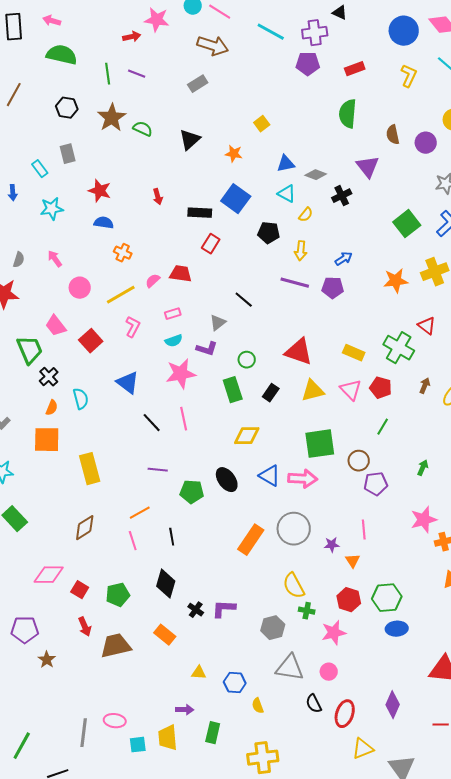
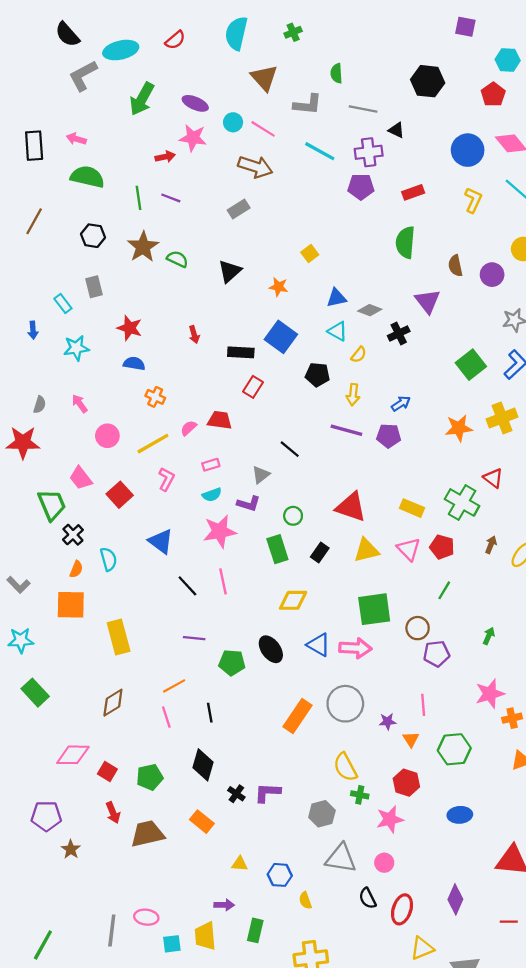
green hexagon: (387, 598) -> (454, 749), moved

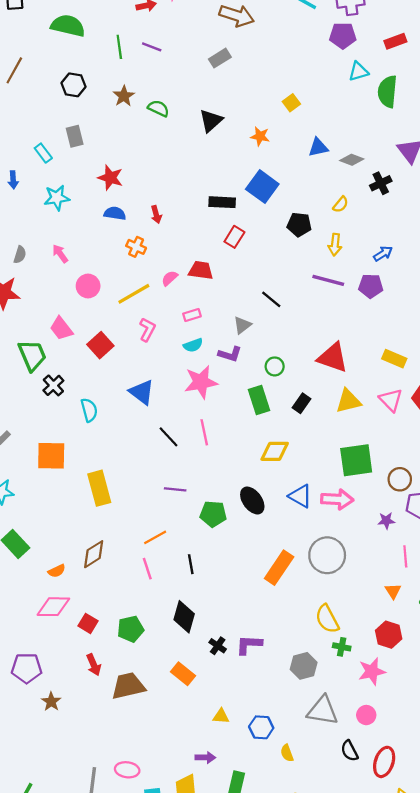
brown star: (143, 247) -> (124, 96), size x0.7
cyan triangle: (338, 331) -> (358, 71), moved, turned -45
red arrow: (194, 335) -> (156, 214), moved
orange semicircle: (76, 569) -> (57, 571), moved, turned 42
purple star: (388, 721) -> (386, 521), moved

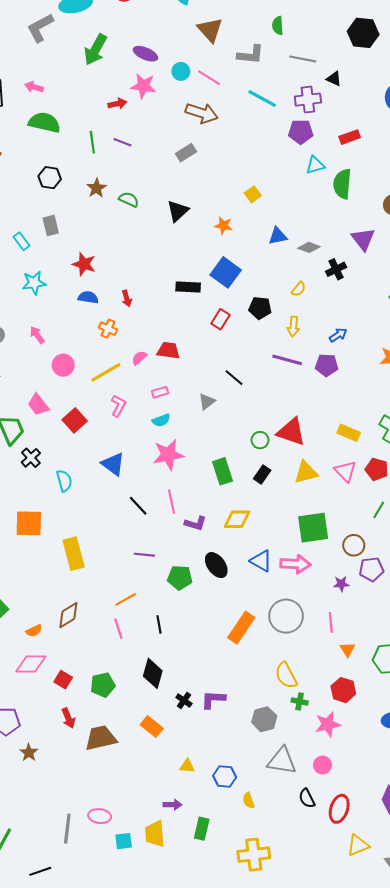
red rectangle: (234, 237) -> (220, 319), moved
purple L-shape: (230, 354) -> (195, 523), moved
green circle: (275, 366) -> (260, 440), moved
pink line: (405, 556) -> (331, 622), moved

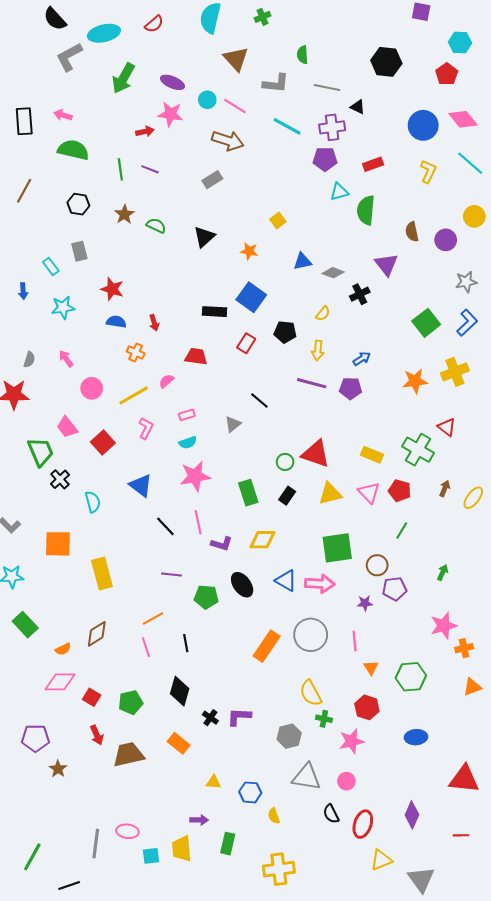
red trapezoid: (168, 351) -> (196, 357), moved

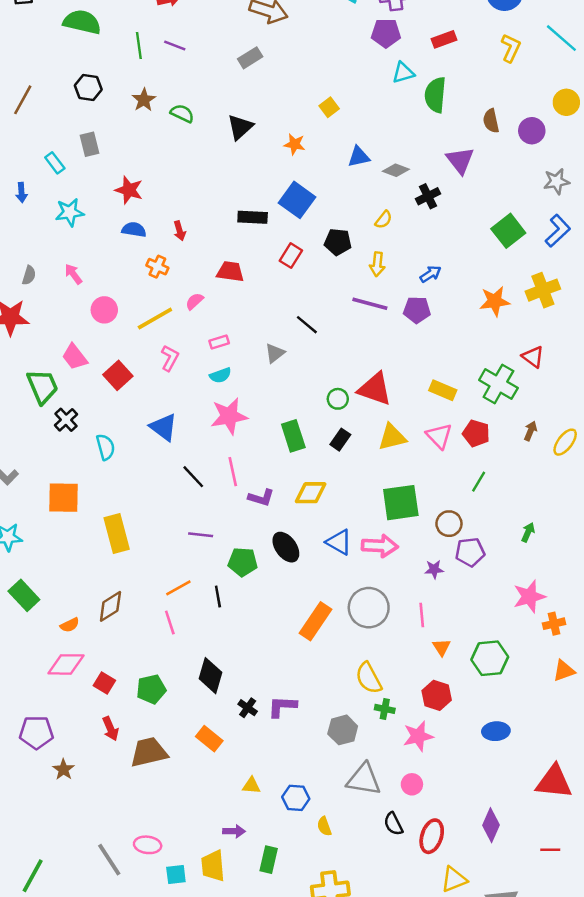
brown line: (24, 191) -> (23, 100), moved
black line: (186, 643) -> (218, 597), moved
gray line: (96, 844) -> (109, 860), turned -40

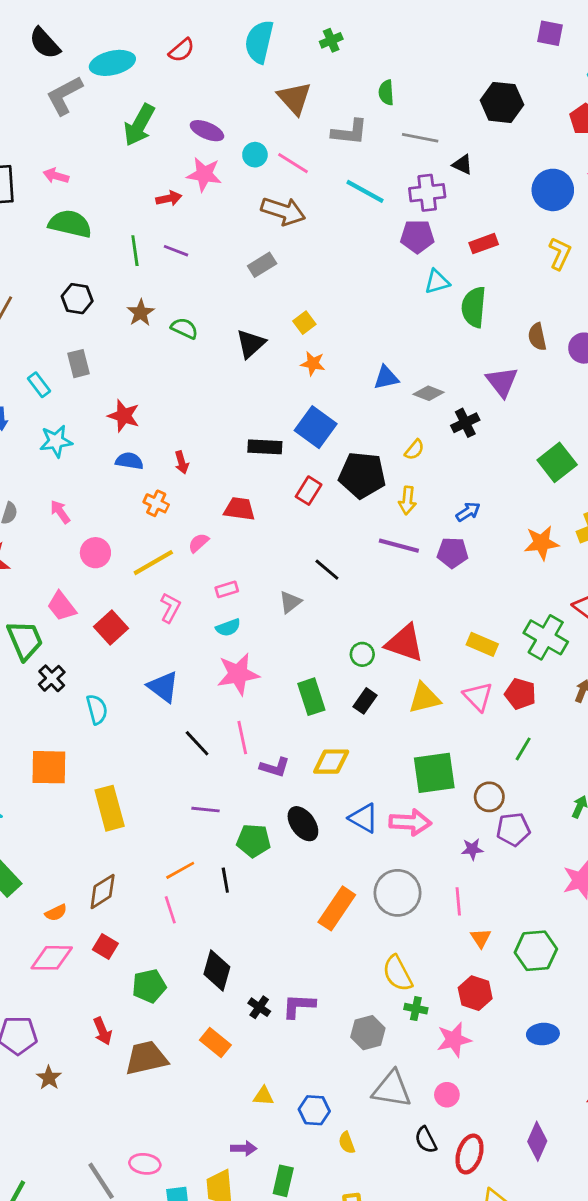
yellow square: (329, 107) -> (304, 323), moved
black pentagon: (338, 242) -> (362, 475), size x1.5
red square: (104, 683) -> (105, 947), moved

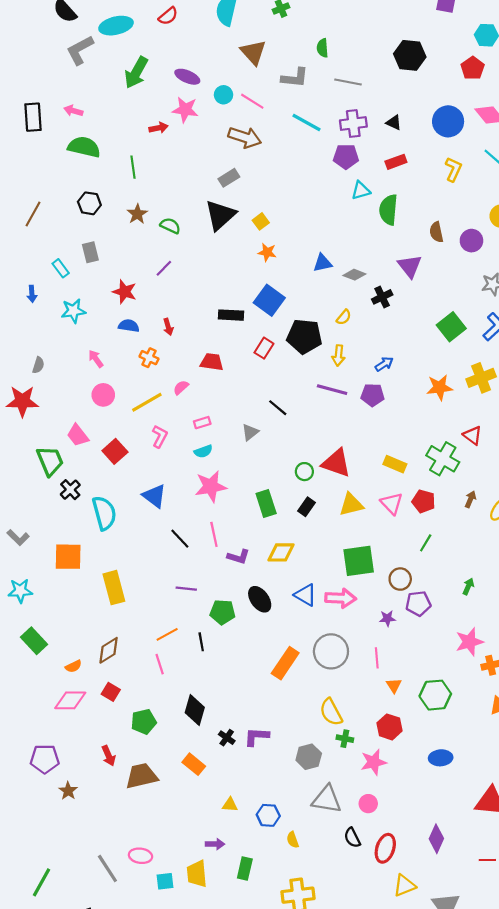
black triangle: (462, 165) -> (394, 122), moved
purple line: (176, 251) -> (164, 268), moved, turned -66
black triangle: (251, 344) -> (220, 215), moved, size x1.4
pink arrow: (60, 512) -> (96, 359), moved
cyan semicircle: (97, 709) -> (104, 513), size x1.5

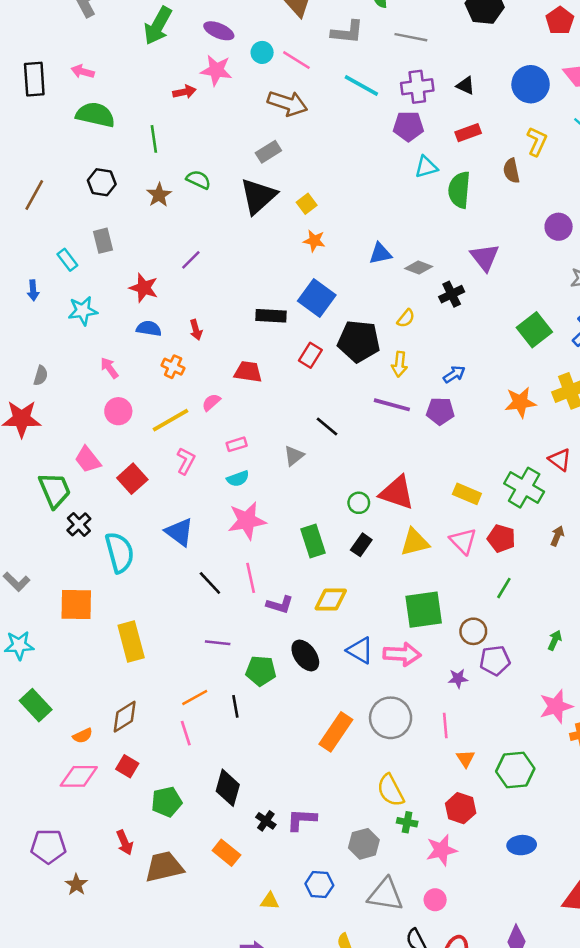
green semicircle: (170, 226) -> (198, 180), moved
brown semicircle: (436, 232) -> (511, 171), moved
blue hexagon: (268, 815) -> (319, 885), moved

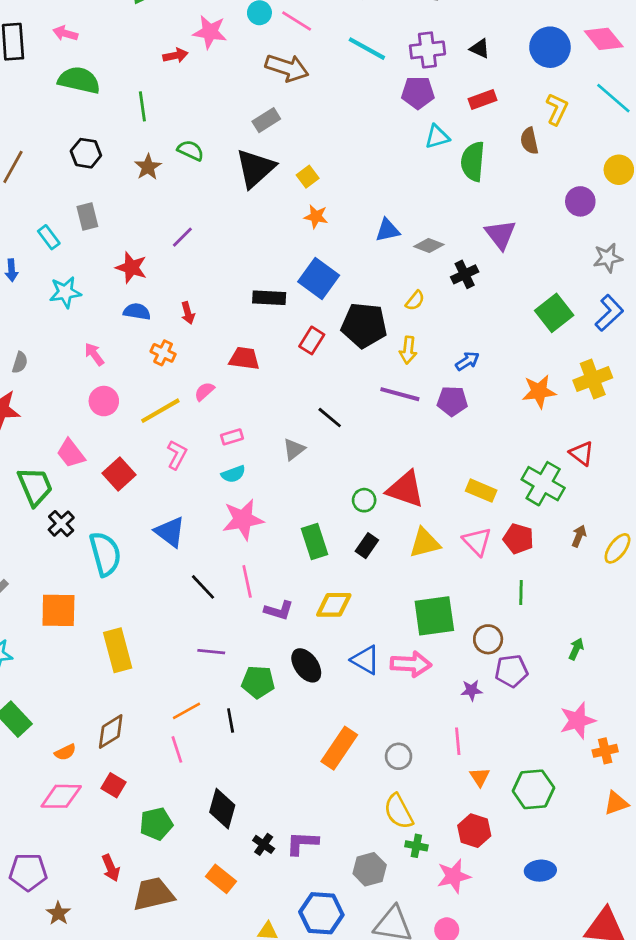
green line: (504, 588) -> (521, 592), turned -30
gray circle: (391, 718) -> (399, 756), moved, size x0.6
blue hexagon: (319, 885) -> (321, 913), size x1.4

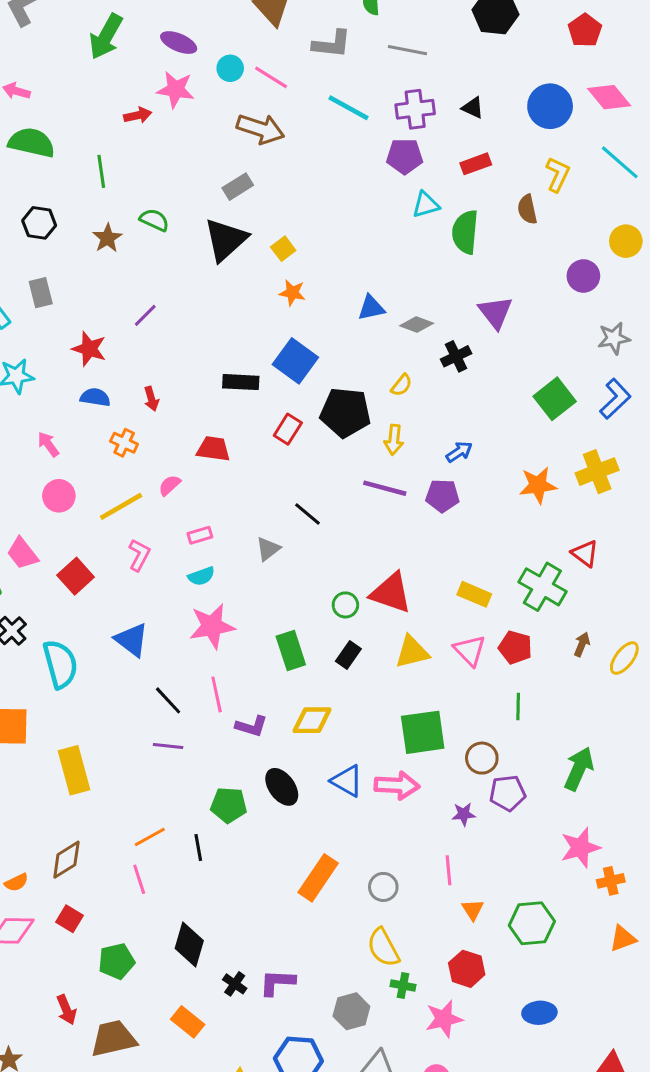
green arrow: (576, 649) -> (579, 769), size x1.8
purple line: (211, 652) -> (168, 746), moved

